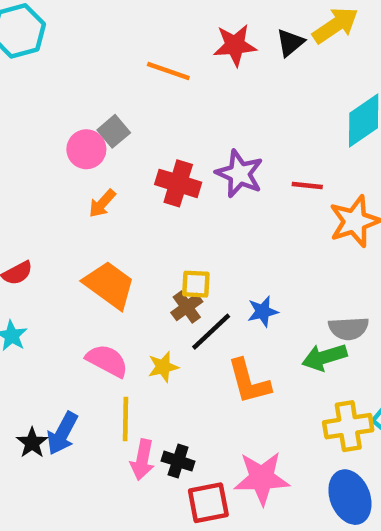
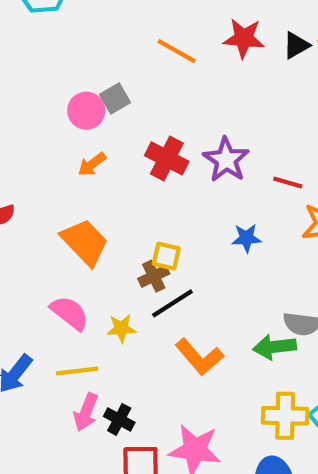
blue star: (263, 312) -> (246, 238), moved
orange L-shape: (249, 382) -> (199, 357), turned -36
yellow line: (126, 419) -> (77, 371), turned 72

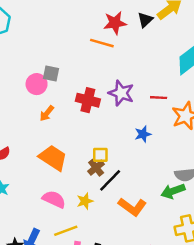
orange line: (177, 51) -> (102, 43), moved
gray square: (115, 98) -> (51, 73), turned -35

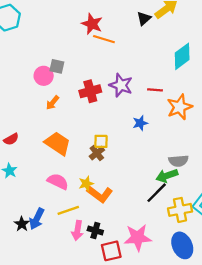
red star: (115, 23) -> (92, 24), moved, turned 30
red cross: (88, 100) -> (90, 91), turned -30
black line: (110, 180) -> (157, 193), moved
orange L-shape: (132, 207) -> (100, 194), moved

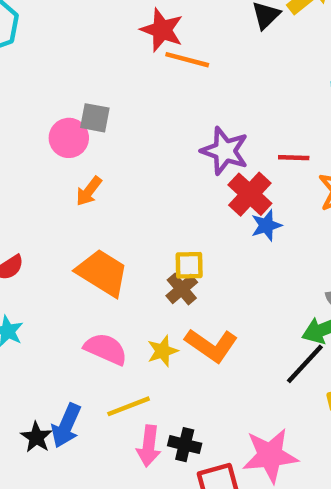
red cross: (90, 91) -> (250, 194), moved, turned -30
orange L-shape: (100, 194) -> (211, 345), moved

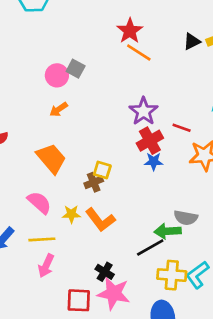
black cross: (185, 445) -> (105, 272), moved

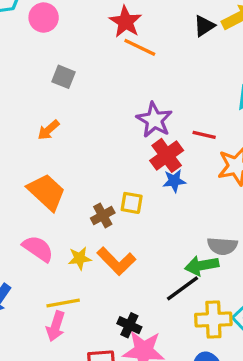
pink circle: (57, 75) -> (44, 18), moved
yellow square: (102, 170) -> (132, 203), moved
yellow line: (42, 239) -> (63, 303), moved

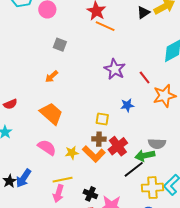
red line: (204, 135) -> (145, 77), turned 40
red cross: (167, 155) -> (118, 146), moved
brown cross: (103, 215) -> (99, 139), moved, turned 32
black cross: (129, 325) -> (90, 194), moved

